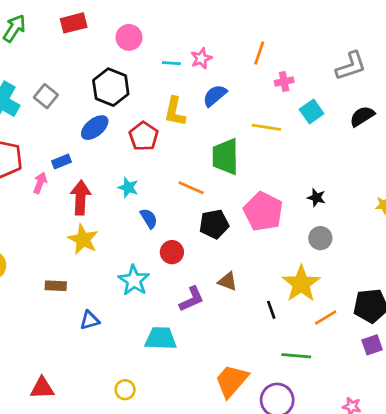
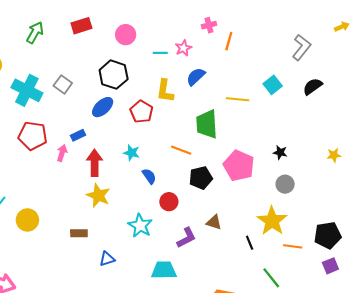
gray L-shape: (351, 66) -> (301, 47), turned -30
pink cross: (284, 82) -> (209, 25), moved
orange line: (326, 318) -> (293, 246), turned 42
green line: (296, 356) -> (271, 278), turned 50

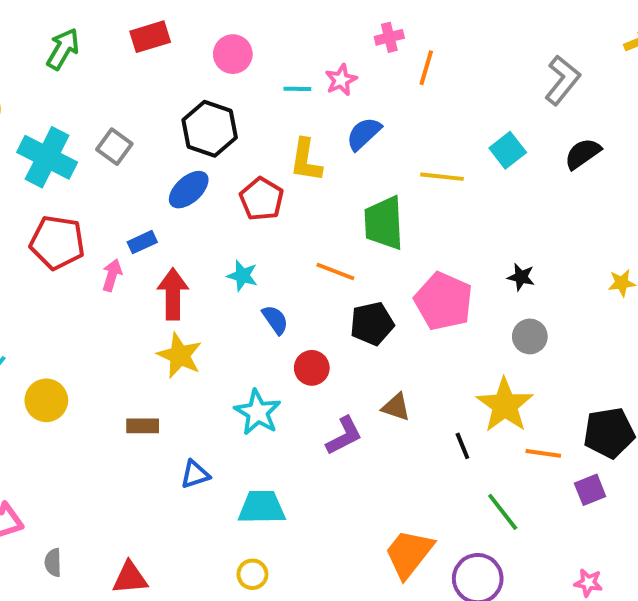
purple square: (330, 266) -> (590, 490), moved
cyan trapezoid: (164, 270) -> (262, 507), moved

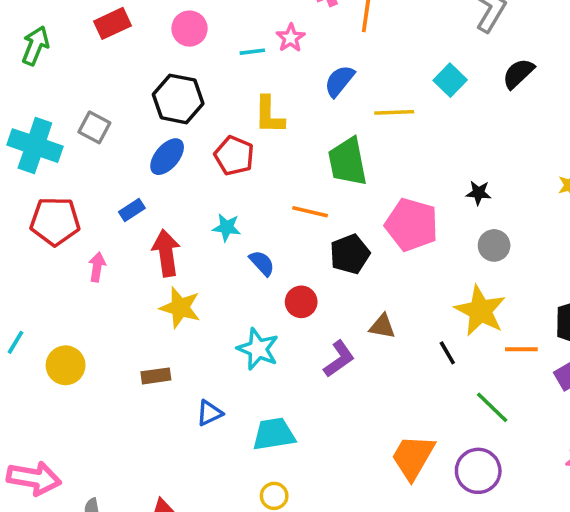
blue semicircle: (364, 134) -> (339, 81), moved
pink arrow: (112, 275) -> (97, 267), moved

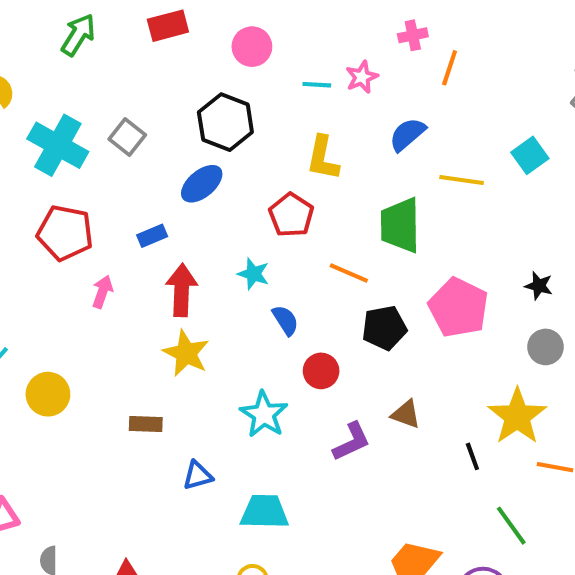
red pentagon: (234, 156) -> (291, 215), moved

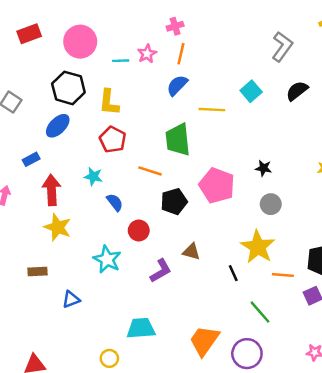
pink circle: (252, 47) -> (80, 42), size x1.4
orange line: (450, 68) -> (181, 54), moved
yellow L-shape: (323, 158) -> (109, 102), moved
cyan trapezoid: (264, 512) -> (141, 328), moved

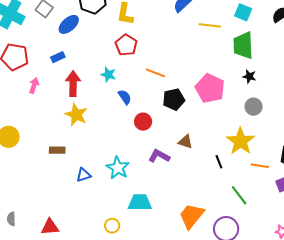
cyan square: (251, 91) -> (243, 12), turned -30
blue ellipse: (58, 126) -> (69, 24), moved
green trapezoid: (178, 140) -> (243, 45), moved
cyan star: (107, 259) -> (118, 168), moved
purple L-shape: (161, 271) -> (159, 156), turned -125

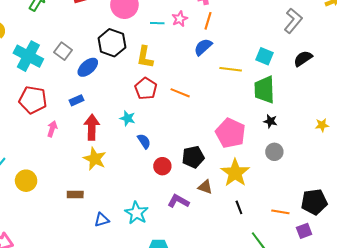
orange line: (155, 73) -> (180, 93), moved
black pentagon: (174, 99) -> (193, 157), moved
yellow star: (241, 141) -> (235, 173), moved

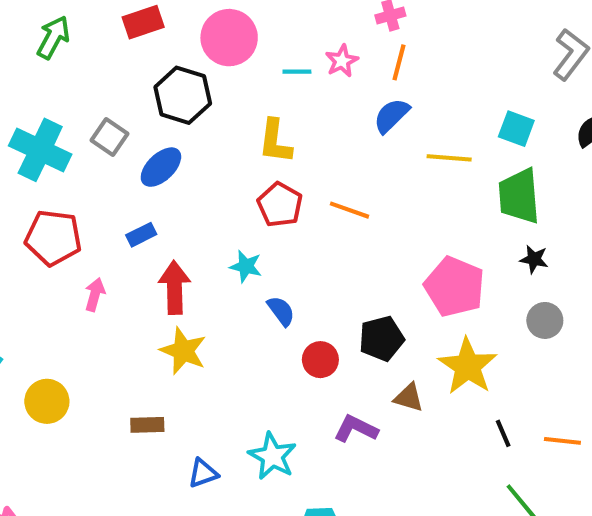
black hexagon: (112, 43) -> (183, 95), moved
black line: (239, 207) -> (503, 433), moved

